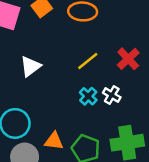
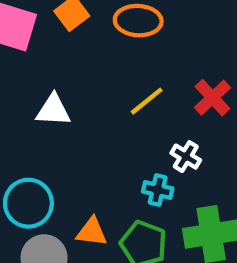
white triangle: (30, 66) -> (53, 110), turned 40
cyan cross: (88, 96) -> (158, 190), moved, turned -30

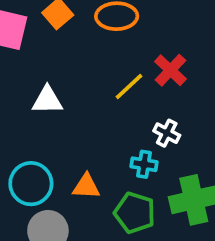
red cross: (212, 98) -> (170, 70), moved
orange triangle: (92, 232) -> (86, 186), moved

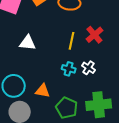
yellow line: (129, 87) -> (71, 41), turned -42
cyan cross: (144, 164) -> (69, 69), moved

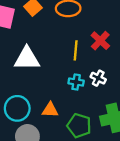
white triangle: (27, 43) -> (27, 59), size x1.4

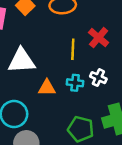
orange triangle: (50, 110) -> (47, 88), moved

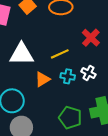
yellow line: (73, 49) -> (60, 54), moved, turned 60
orange triangle: (47, 88) -> (42, 79), turned -35

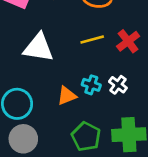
yellow line: (60, 54) -> (92, 40), moved
orange triangle: (42, 79) -> (67, 96), moved

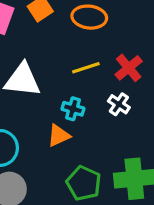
cyan cross: (91, 85) -> (73, 109), moved
white cross: (118, 85) -> (119, 104), moved

